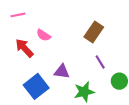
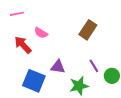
purple line: (100, 62) -> (94, 66), moved
blue square: (36, 86) -> (34, 81), turned -30

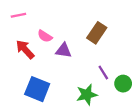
purple triangle: (58, 67) -> (64, 50), moved

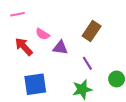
purple line: (103, 73) -> (87, 63), moved
blue square: (37, 89) -> (35, 84), turned -30

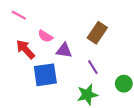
pink line: (18, 14) -> (19, 15), turned 40
blue square: (35, 84) -> (45, 75), moved

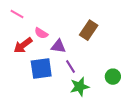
red arrow: (25, 49) -> (23, 45), turned -84
purple line: (93, 67) -> (70, 66), moved

